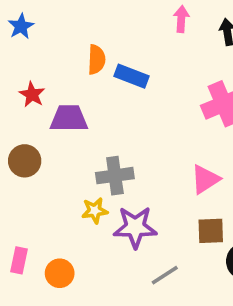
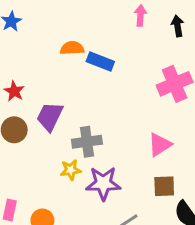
orange semicircle: (96, 60) -> (72, 48), turned -95
red star: (32, 95) -> (14, 91), moved
purple trapezoid: (69, 118) -> (50, 116), moved, turned -64

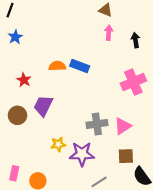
orange semicircle: (72, 48) -> (57, 66), moved
red star: (14, 91) -> (24, 80), moved
gray cross: (87, 142) -> (97, 124), moved

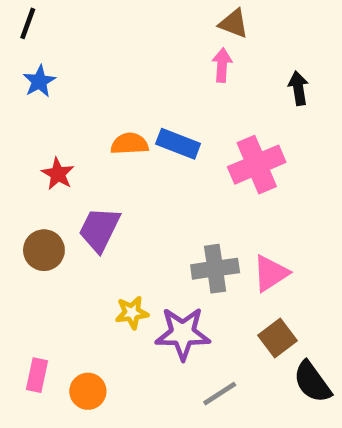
pink arrow: (109, 33) -> (222, 65), moved
pink cross: (133, 82) -> (257, 165), moved
brown square: (126, 156) -> (278, 338), turned -35

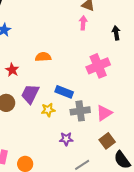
blue rectangle: (178, 144) -> (64, 92), moved
yellow star: (132, 313) -> (48, 110), moved
purple star: (183, 333) -> (66, 139), size x0.6

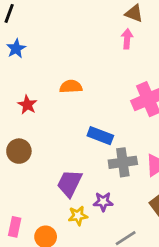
purple trapezoid: (30, 94) -> (69, 183), moved
yellow star: (48, 110) -> (78, 216), moved

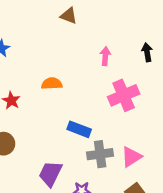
brown triangle: (134, 13) -> (69, 16), moved
pink arrow: (127, 39) -> (105, 56), moved

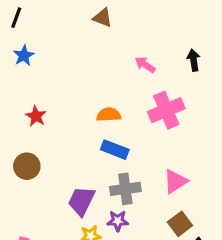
pink arrow: (105, 56) -> (145, 65), turned -60
orange semicircle: (52, 84) -> (109, 115), moved
gray cross: (100, 154) -> (125, 189), moved

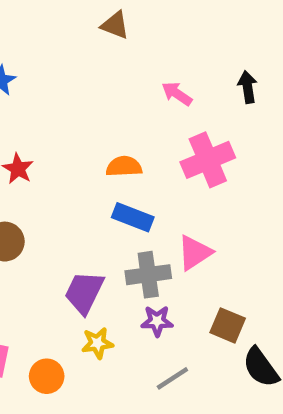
pink triangle: (175, 181) -> (195, 253), moved
purple star: (118, 221) -> (157, 321), moved
brown square: (180, 224) -> (228, 325), turned -30

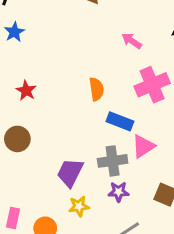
orange semicircle: (124, 166) -> (96, 89), turned 85
blue rectangle: (133, 217) -> (120, 121), moved

